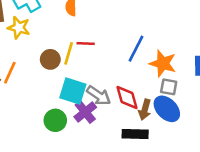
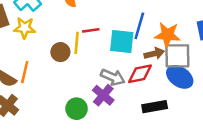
gray square: (169, 87) -> (177, 56), size x1.6
cyan square: (73, 91) -> (122, 41), moved
red diamond: (127, 98) -> (140, 74), turned -75
brown arrow: (145, 110) -> (154, 54), moved, turned -108

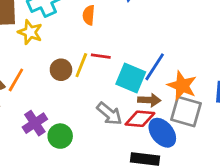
brown arrow: (154, 54) -> (149, 100), moved
blue ellipse: (180, 77) -> (162, 133), moved
purple cross: (103, 95) -> (35, 123), moved

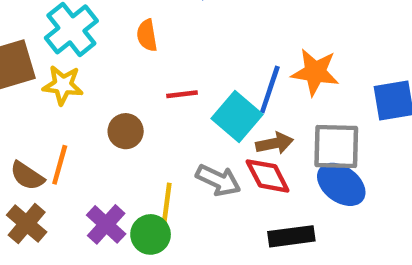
yellow line: (81, 65) -> (167, 203), moved
cyan square: (131, 78) -> (237, 116), turned 32
orange star: (182, 86) -> (315, 72), moved
red diamond: (140, 119) -> (268, 176), turned 72
blue ellipse: (162, 133) -> (341, 184), moved

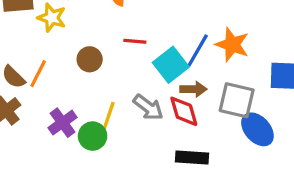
blue ellipse: (341, 184) -> (257, 129), moved

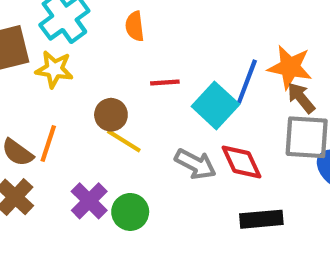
brown arrow: (193, 89) -> (301, 98), moved, turned -120
yellow line: (109, 116) -> (124, 141), moved, turned -68

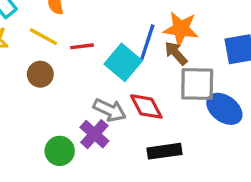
brown arrow: (301, 98) -> (176, 53), moved
yellow line: (124, 141) -> (43, 37), moved
purple cross: (89, 201) -> (94, 134), moved

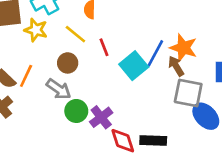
red line: (82, 46) -> (104, 47), turned 66
red diamond: (146, 106) -> (123, 141), moved
gray arrow: (110, 110) -> (59, 89), moved
green circle: (60, 151) -> (76, 111), moved

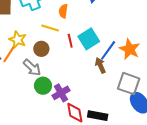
yellow star: (36, 30) -> (18, 40), moved
yellow line: (75, 34) -> (50, 28), turned -30
cyan square: (134, 66) -> (89, 39), moved
brown arrow: (176, 66) -> (100, 65), moved

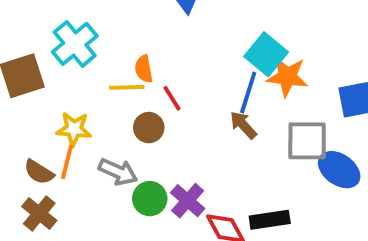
orange semicircle: (63, 11) -> (144, 69), moved
cyan square: (89, 39) -> (266, 54), moved
brown circle: (41, 49) -> (149, 128), moved

